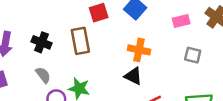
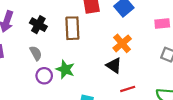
orange cross: (139, 50) -> (122, 43), turned 30

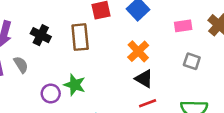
gray semicircle: (36, 53) -> (21, 65), moved
black triangle: (114, 65) -> (144, 79), moved

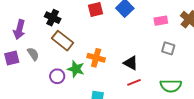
black cross: (41, 35) -> (53, 18), moved
brown rectangle: (80, 37) -> (63, 41), moved, turned -45
orange cross: (138, 51) -> (96, 58), moved, turned -30

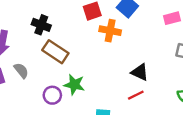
orange cross: (96, 58) -> (110, 31), moved
red line: (134, 82) -> (136, 95), moved

